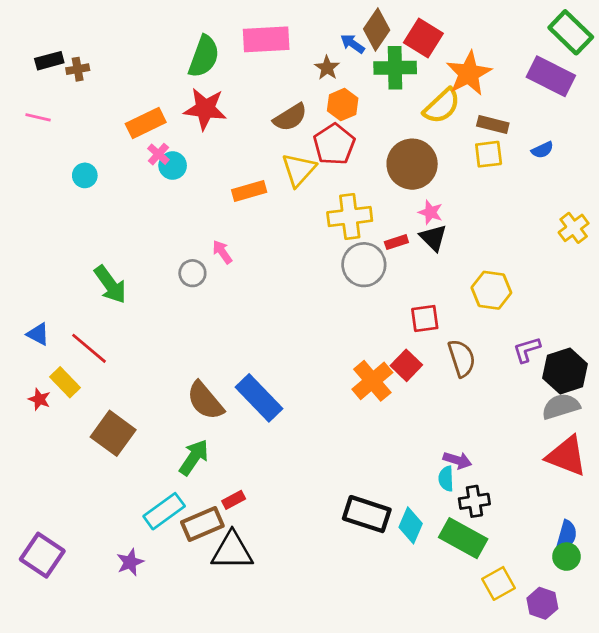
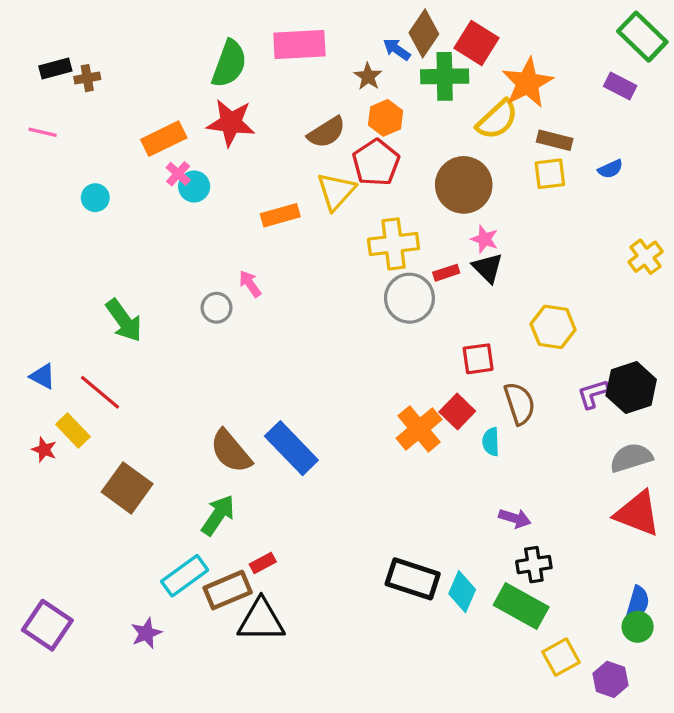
purple rectangle: (551, 76) -> (620, 86), size x0.6
black hexagon: (565, 371) -> (631, 387), moved
cyan semicircle: (446, 479) -> (491, 442), moved

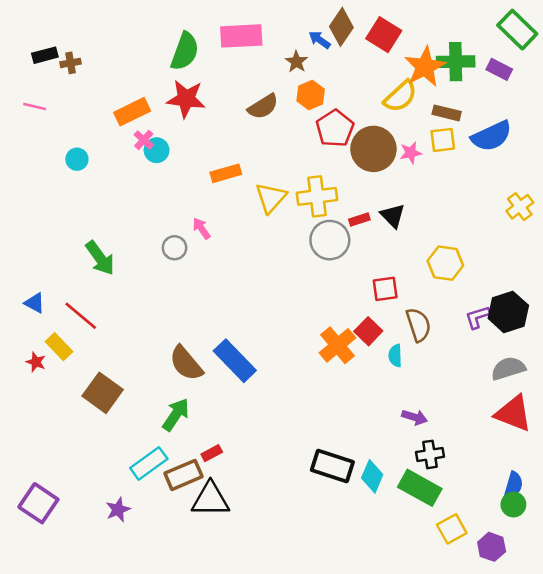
green cross: (445, 76) -> (456, 62), moved
red pentagon: (376, 163) -> (335, 128), moved
blue semicircle: (610, 169) -> (492, 136), size x2.0
yellow triangle: (336, 191) -> (271, 198), moved
pink star: (484, 239) -> (411, 153), moved, turned -30

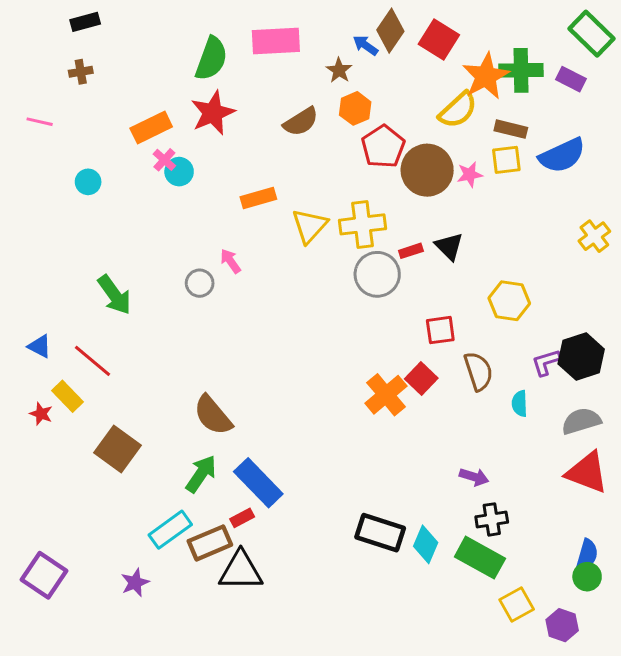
black rectangle: (45, 55) -> (85, 22), moved
red star: (186, 99) -> (213, 113), turned -30
cyan semicircle: (395, 356) -> (520, 403), moved
blue rectangle: (235, 361) -> (258, 483), moved

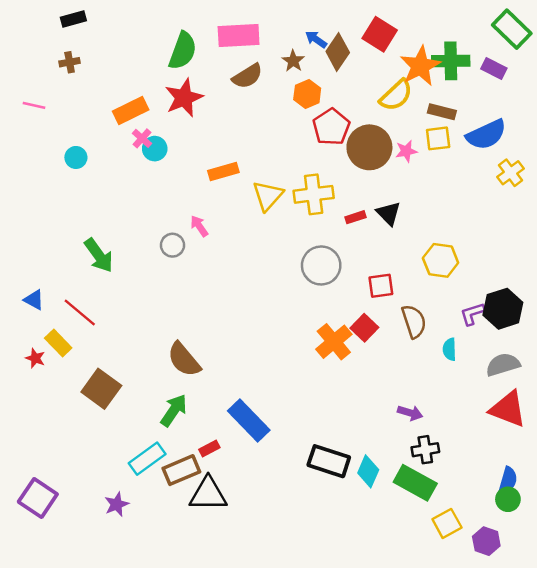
brown diamond: (390, 31) -> (338, 52), moved
brown semicircle: (301, 122) -> (247, 76), moved
yellow cross: (594, 236) -> (510, 173), moved
gray circle: (377, 274) -> (321, 265), moved
blue rectangle: (258, 483) -> (249, 421), moved

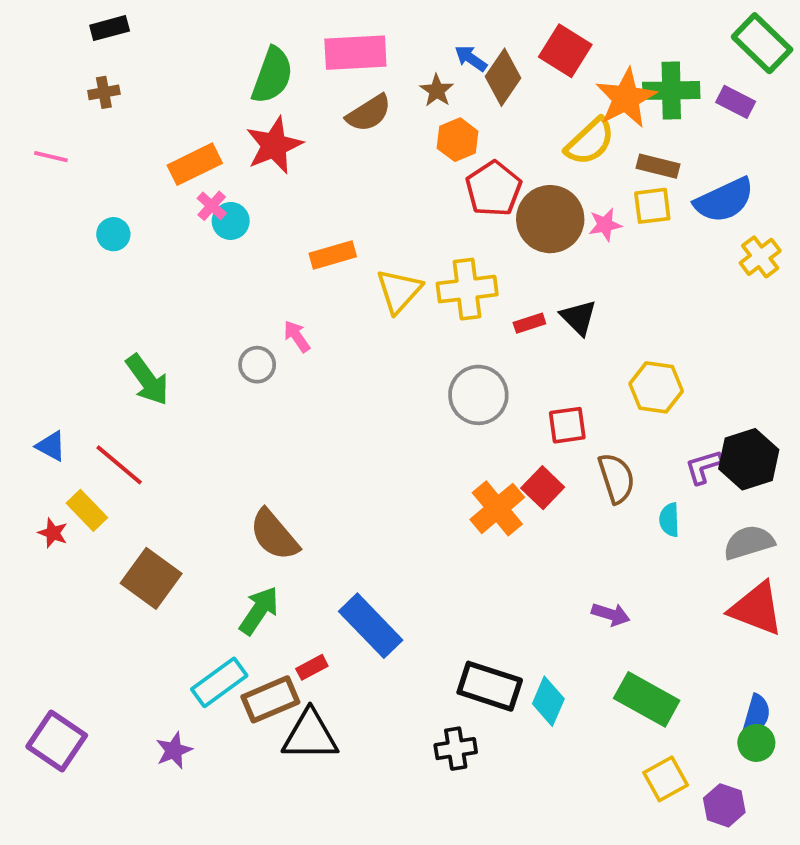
black cross: (425, 450) -> (456, 749), moved
green rectangle: (415, 483) -> (647, 699), moved

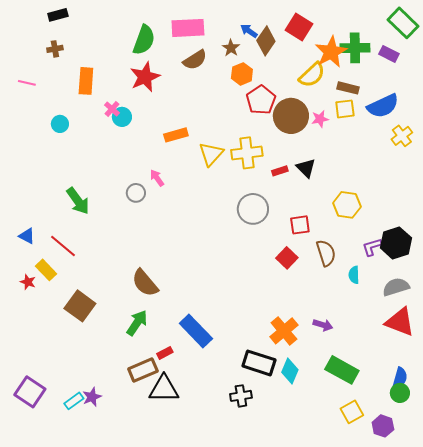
orange rectangle: (195, 164) -> (86, 81), moved, turned -60
orange cross: (497, 508) -> (284, 331), moved
cyan rectangle: (219, 682) -> (74, 401), moved, size x0.7

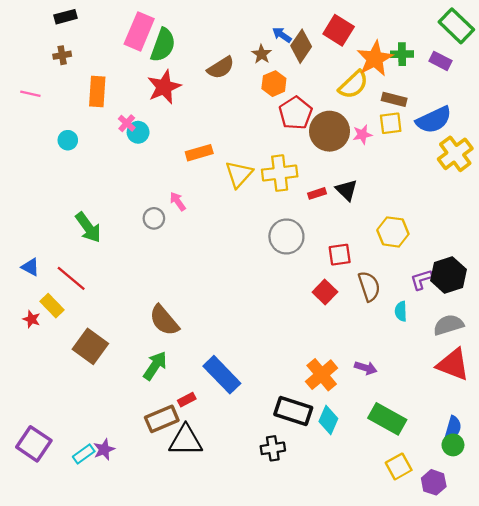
pink rectangle: (188, 28) -> (139, 31), moved, turned -64
green cross: (355, 48) -> (402, 54), size x0.7
yellow cross: (402, 136) -> (455, 154), size x1.4

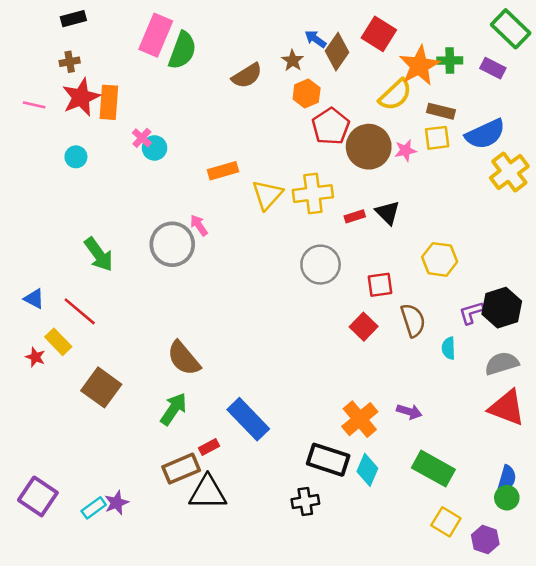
red star: (164, 87) -> (81, 97), moved
gray circle: (154, 218) -> (172, 244), size x1.8
yellow square: (399, 466) -> (446, 522), turned -30

